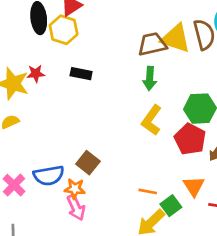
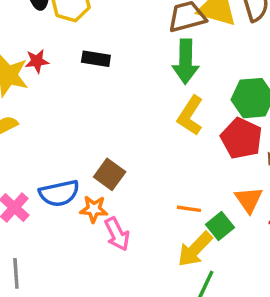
green arrow: (150, 78) -> (186, 61), size x1.4
pink arrow: (76, 208) -> (117, 234), moved

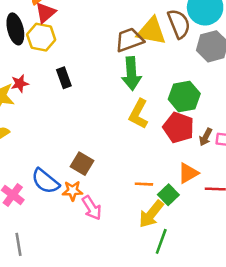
black rectangle: (96, 59) -> (64, 78), turned 66
blue semicircle: (59, 193) -> (45, 181), turned 56
orange triangle: (249, 200) -> (188, 173), turned 40

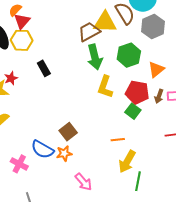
green hexagon: (184, 96) -> (129, 55), moved
brown square: (82, 164) -> (68, 132), turned 30
orange triangle: (188, 173) -> (156, 69), moved
green square: (168, 195) -> (133, 111), moved
pink arrow: (92, 208) -> (83, 182), moved

